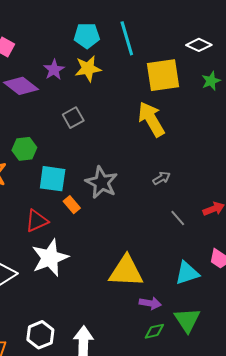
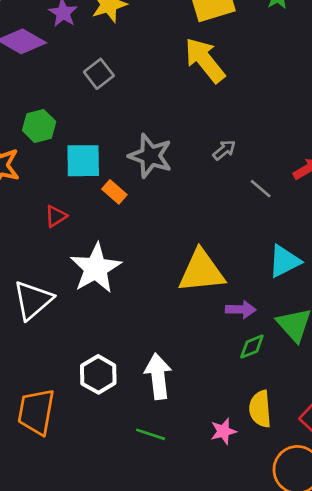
gray arrow: (162, 178) -> (224, 150), moved
red triangle: (37, 221) -> (56, 216), moved, size x0.7

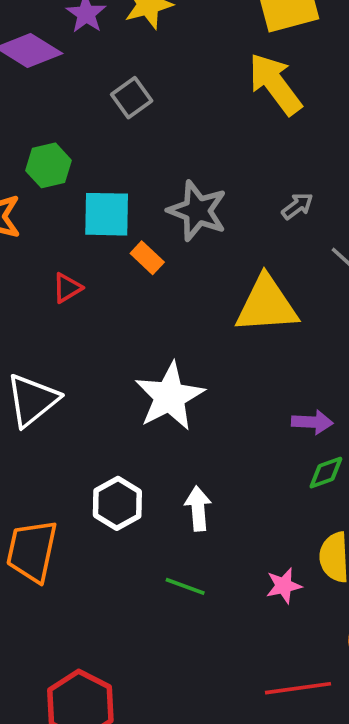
white star: (96, 268) -> (170, 397), moved
yellow triangle: (201, 271) -> (266, 305), moved
white arrow: (158, 376) -> (198, 509), size x0.7

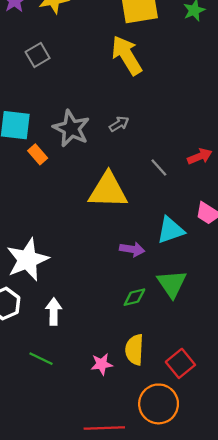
gray arrow: (297, 206) -> (119, 124), moved
white star: (170, 397) -> (27, 260), moved
purple arrow: (312, 422) -> (132, 249), moved

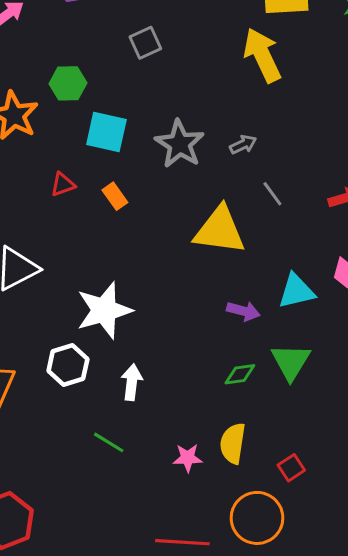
orange rectangle: (38, 154) -> (115, 196), moved
gray line: (159, 168) -> (272, 194), moved
red square: (180, 363) -> (291, 468), size x0.7

